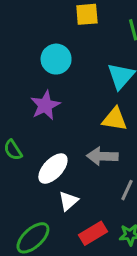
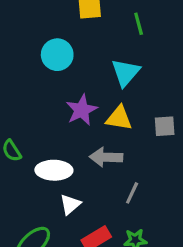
purple star: (45, 105) -> (82, 110), moved
white ellipse: (53, 169) -> (54, 170), turned 48

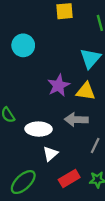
cyan circle: (57, 55) -> (23, 45), moved

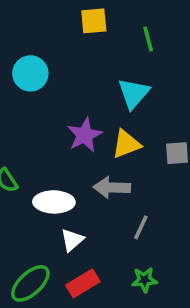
yellow triangle: (86, 91) -> (126, 144), turned -30
red rectangle: (69, 179) -> (83, 283), moved

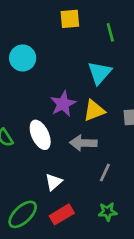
white ellipse: (54, 202) -> (40, 135), moved, turned 64

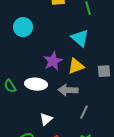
cyan triangle: (99, 73) -> (80, 38), turned -30
white ellipse: (40, 135) -> (36, 84), turned -60

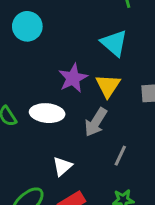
yellow triangle: (76, 66) -> (108, 86), turned -36
gray arrow: (68, 90) -> (96, 122), turned -60

